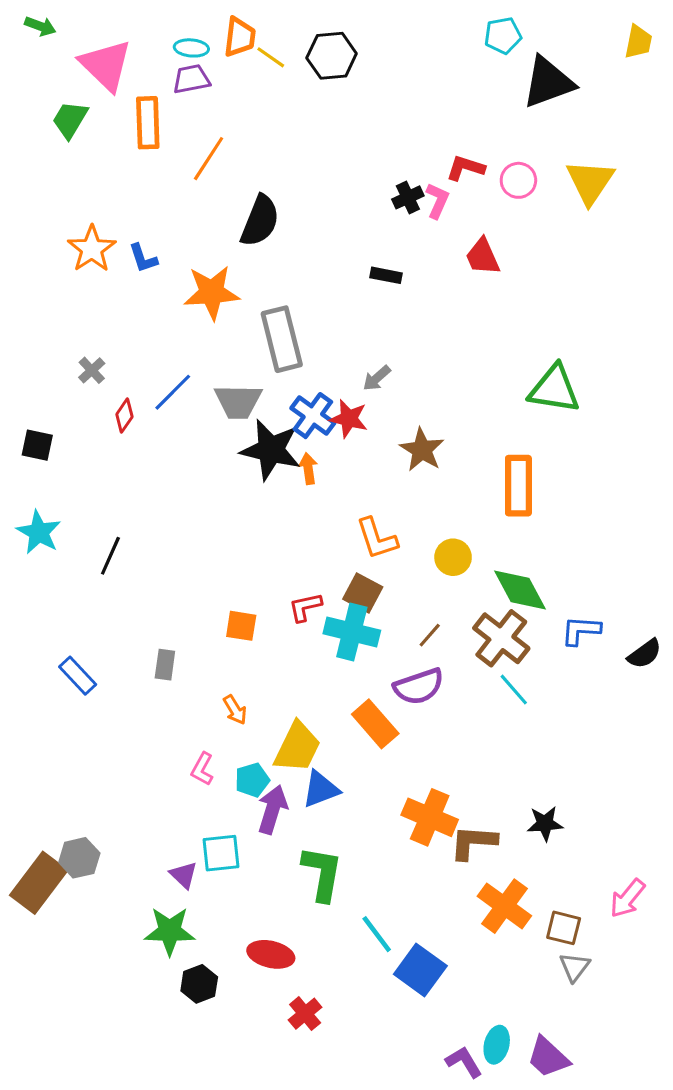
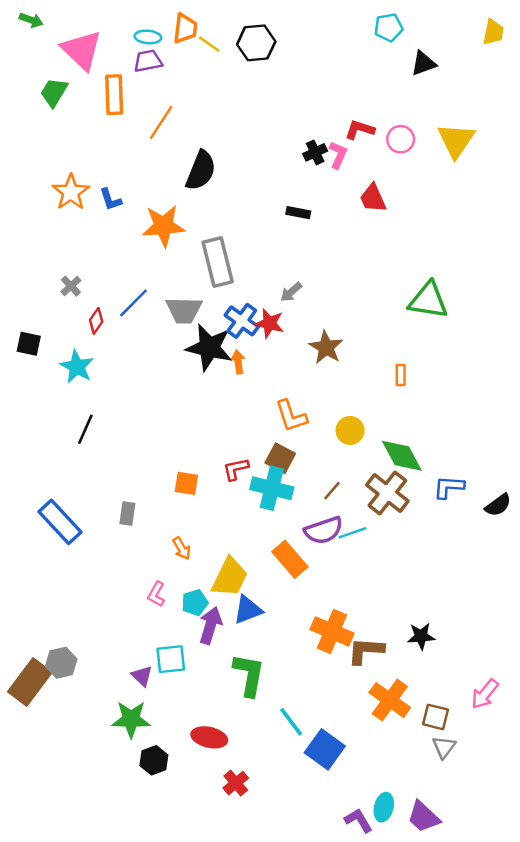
black triangle: (548, 82) -> (423, 63), size x0.6
orange rectangle: (518, 486) -> (401, 375), size x0.5
cyan star: (39, 532) -> (77, 367), moved
blue rectangle: (78, 676) -> (60, 522), size x1.5
cyan line: (514, 690) -> (352, 533), moved, turned -68

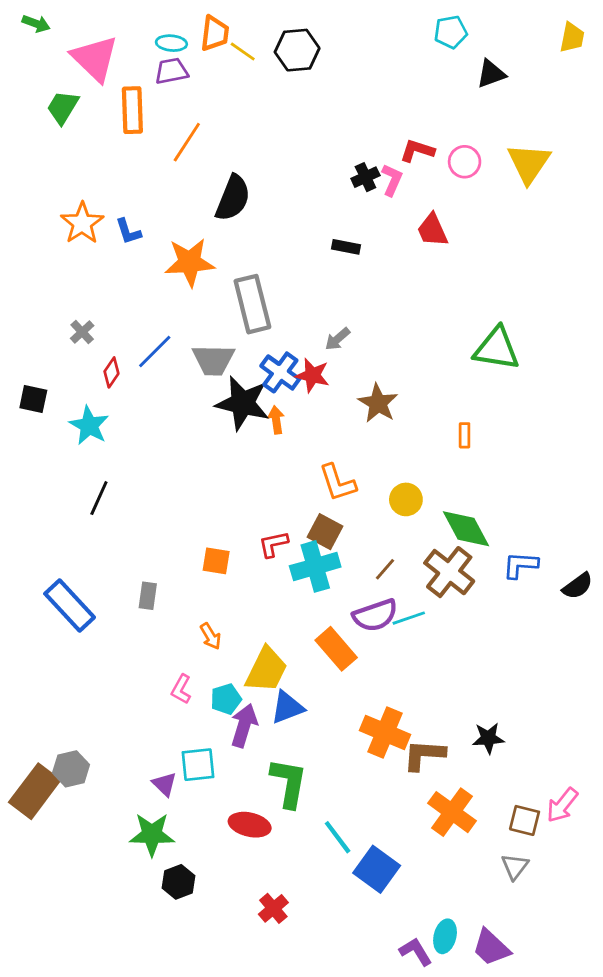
cyan cross: (272, 488) -> (315, 566), turned -30
brown square: (436, 717) -> (525, 820), moved
red ellipse: (209, 737) -> (250, 825), moved

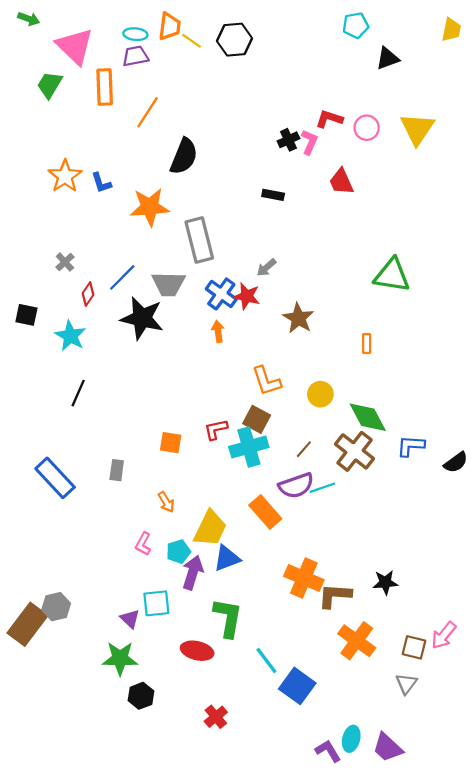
black star: (243, 403) -> (142, 318), moved

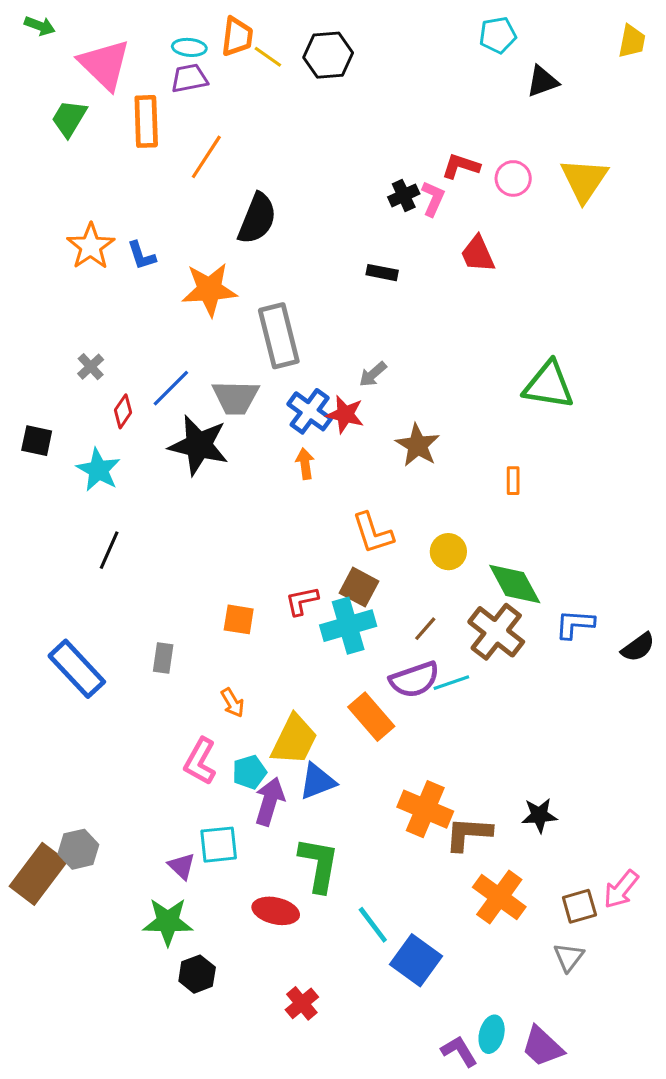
pink L-shape: (143, 544) -> (200, 761), size x1.4
brown square: (414, 647) -> (579, 906), turned -30

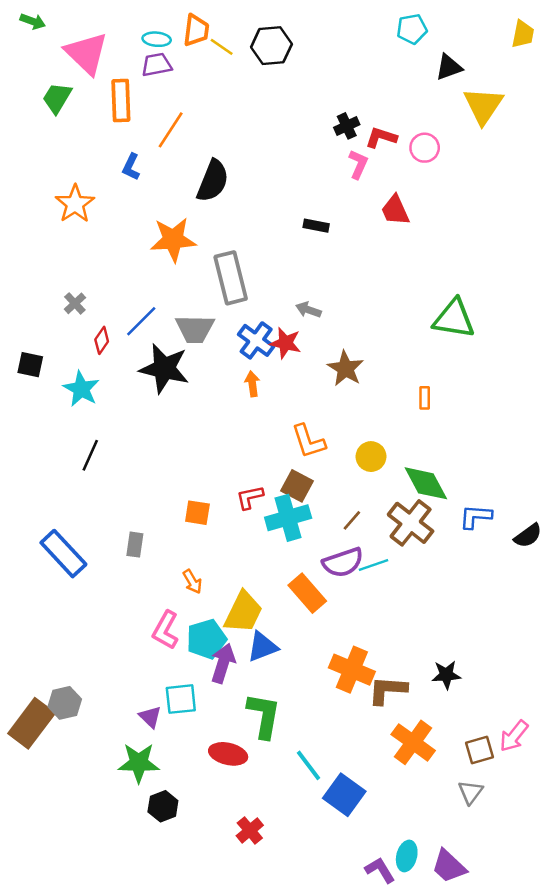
yellow triangle: (584, 180) -> (483, 106), moved
black cross: (404, 195) -> (347, 126), moved
blue L-shape: (142, 256) -> (131, 167), moved, turned 44
gray arrow: (373, 374) -> (308, 310), turned 60
cyan pentagon: (249, 772) -> (206, 639), size x1.4

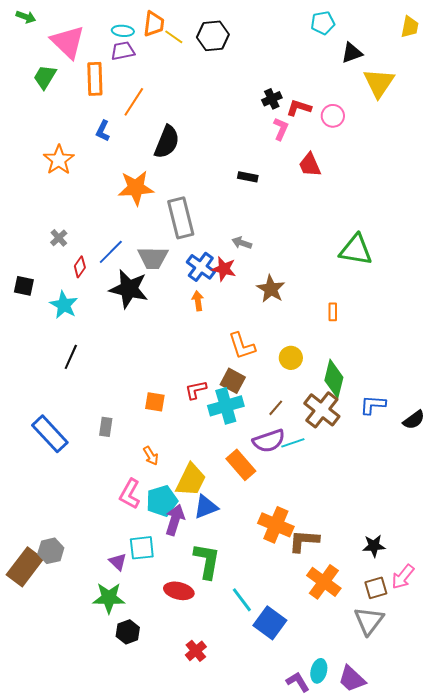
green diamond: (426, 483) -> (334, 379), turned 42
black star: (446, 675) -> (374, 546), moved
gray triangle: (471, 792) -> (369, 621), size x1.5

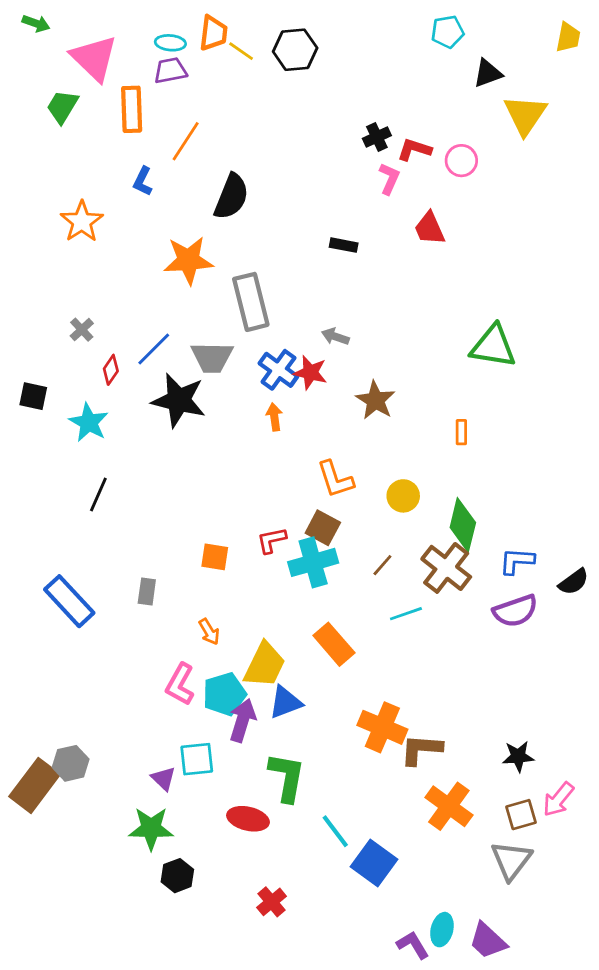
purple semicircle: (269, 441) -> (515, 611), moved

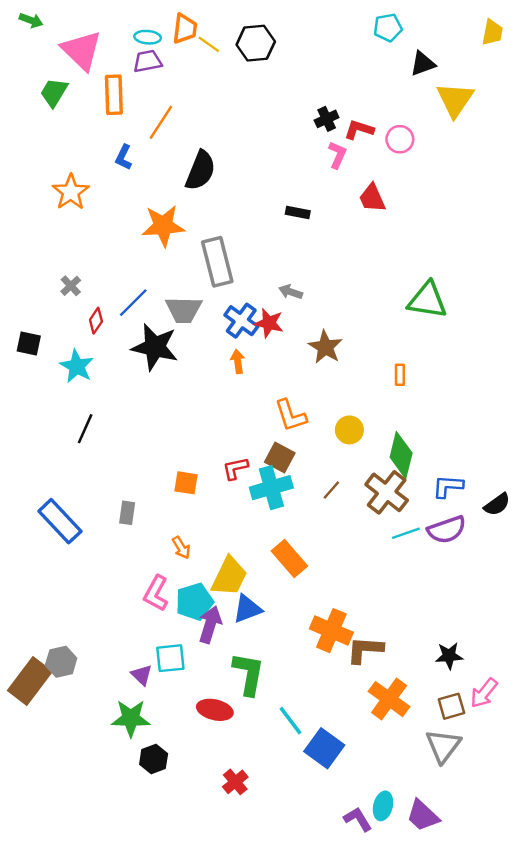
cyan line: (406, 614) -> (406, 533), moved

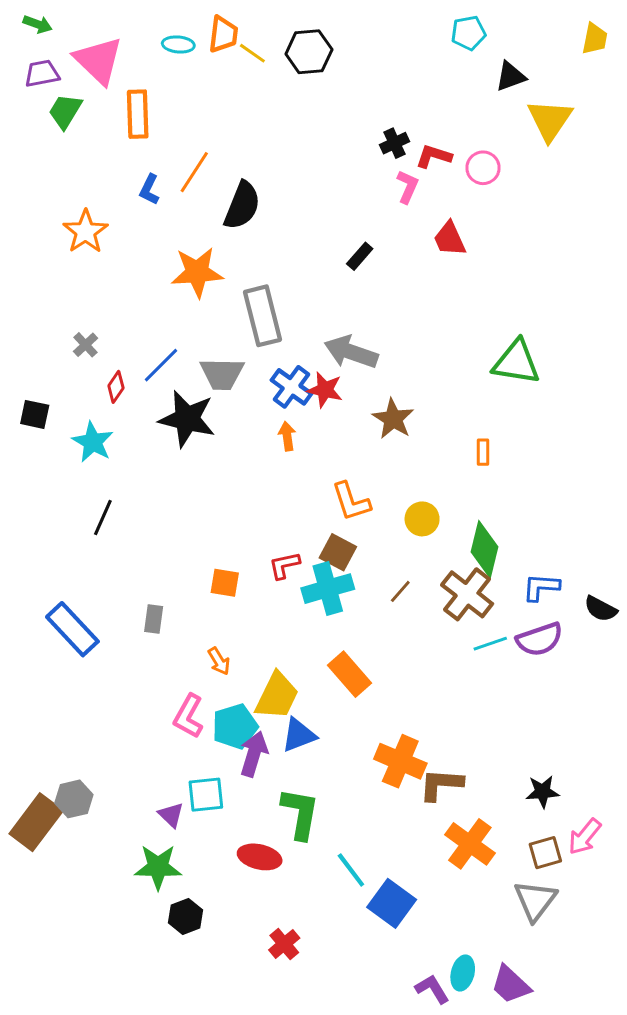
purple trapezoid: (148, 61) -> (42, 74), moved
orange line: (161, 122) -> (194, 172), moved
black rectangle: (298, 213) -> (360, 256), turned -60
gray arrow: (291, 292) -> (351, 352), size x1.8
black semicircle: (497, 504) -> (601, 609), turned 64

